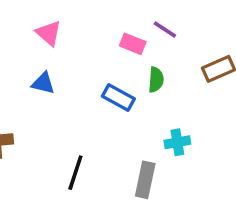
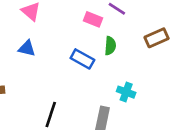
cyan cross: (177, 142) -> (126, 92), turned 30

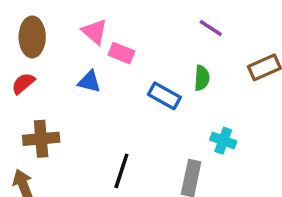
pink rectangle: (93, 19) -> (121, 53), moved

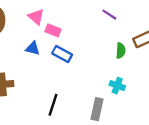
green semicircle: (202, 78) -> (121, 51), moved
blue rectangle: (164, 96) -> (62, 54), moved

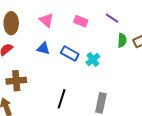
pink rectangle: (53, 30) -> (81, 21), moved
green semicircle: (121, 51) -> (122, 40), moved
cyan cross: (117, 86) -> (93, 60), moved, turned 32

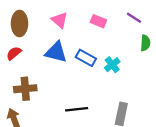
blue triangle: (43, 48) -> (56, 52), size x1.5
black line: (62, 99) -> (77, 109), turned 66

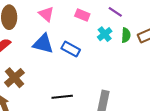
cyan cross: (112, 65) -> (105, 34), moved
brown cross: (25, 89) -> (14, 78), turned -36

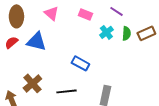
blue triangle: (43, 44) -> (36, 41), moved
blue rectangle: (71, 49) -> (80, 63), moved
brown cross: (14, 78) -> (32, 83), moved

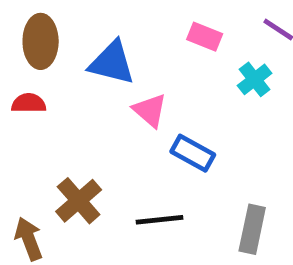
pink triangle: (51, 13) -> (150, 110), moved
blue triangle: (36, 41) -> (112, 63), moved
red semicircle: (11, 42) -> (29, 103), turned 40

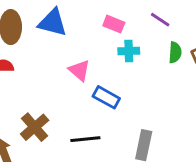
blue triangle: (112, 63) -> (53, 23), moved
cyan cross: (255, 79) -> (129, 51), moved, turned 36

